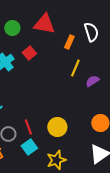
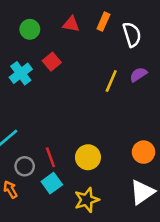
red triangle: (44, 24) -> (71, 24), size x0.6
orange rectangle: (69, 42) -> (103, 22), moved
purple semicircle: (92, 81) -> (138, 75), moved

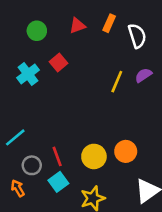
red triangle: (71, 24) -> (77, 26), turned -30
orange circle: (144, 152) -> (126, 151), moved

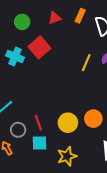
red square: (58, 63) -> (39, 47), size x1.5
cyan cross: (28, 74) -> (15, 57), turned -30
cyan square: (58, 182) -> (39, 143), turned 35

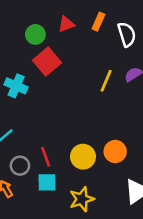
green circle: (22, 22) -> (35, 34), moved
cyan cross: (15, 57) -> (16, 86), moved

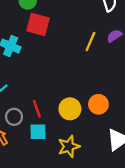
red square: (47, 61) -> (38, 24), turned -35

